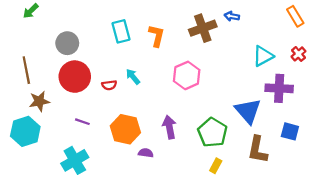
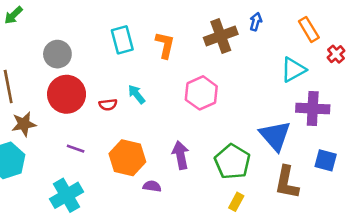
blue arrow: (232, 16) -> (256, 22), turned 96
orange rectangle: (295, 16) -> (309, 29), moved
red cross: (298, 54) -> (336, 54), moved

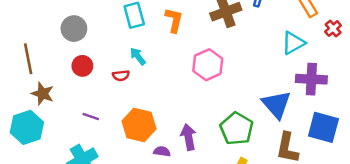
red circle: (67, 94) -> (82, 66), size x0.6
cyan arrow: (136, 94) -> (138, 56), moved
brown star: (24, 124) -> (43, 94), turned 30
purple arrow: (181, 155) -> (188, 137), moved
blue square: (326, 160) -> (323, 127), size x1.5

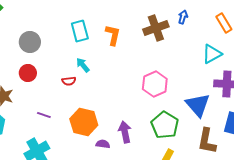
pink hexagon: (208, 65) -> (155, 84), moved
red circle: (82, 66) -> (28, 73), moved

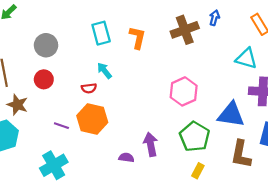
cyan triangle: (212, 54) -> (246, 58), turned 45
blue triangle: (198, 105) -> (231, 115), turned -40
orange hexagon: (84, 122) -> (92, 119), moved

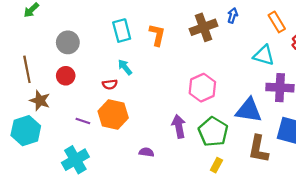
purple arrow: (151, 144) -> (179, 126), moved

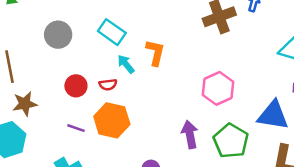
cyan rectangle: (122, 31) -> (112, 32), moved, turned -40
orange L-shape: (157, 35) -> (155, 53), moved
red circle: (66, 76) -> (76, 86), moved
brown star: (40, 101) -> (25, 104), turned -30

